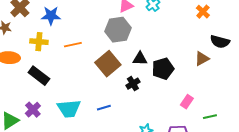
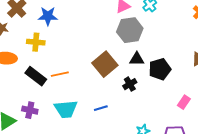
gray hexagon: (118, 30) -> (130, 30), moved
orange line: (73, 45) -> (60, 74), moved
purple cross: (33, 110) -> (30, 110), turned -35

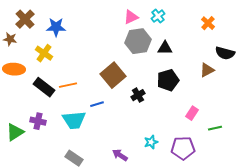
yellow cross: (36, 42) -> (44, 53), turned 30
black triangle: (137, 59) -> (165, 48), moved
blue line: (101, 108) -> (97, 104), moved

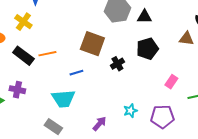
brown triangle: (207, 70) -> (186, 39), turned 35
brown square: (113, 75) -> (92, 44), turned -30
cyan trapezoid: (74, 120) -> (63, 99), moved
purple arrow: (120, 155) -> (99, 124), turned 98

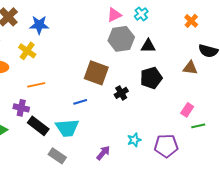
orange line: (47, 54) -> (36, 85), moved
black rectangle: (23, 56) -> (38, 126), moved
pink rectangle: (171, 82) -> (187, 110), moved
purple cross: (17, 90) -> (21, 108), moved

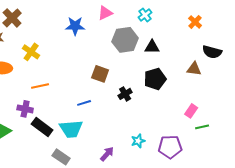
pink triangle: (114, 15) -> (105, 13), moved
blue star: (39, 25) -> (75, 26), moved
brown square: (96, 73) -> (100, 74), size x0.7

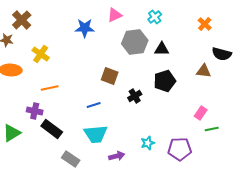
cyan trapezoid: (71, 129) -> (96, 134), moved
purple arrow: (107, 154) -> (117, 156), turned 35

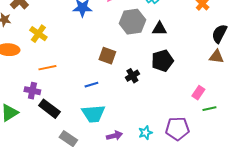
black semicircle: (222, 54) -> (219, 34), turned 102
brown triangle: (204, 71) -> (216, 57), moved
cyan star: (148, 143) -> (145, 133), moved

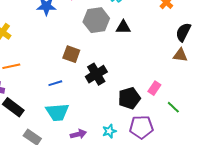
black pentagon: (162, 61) -> (129, 98), moved
black cross: (132, 76) -> (96, 74), size x1.5
pink rectangle: (198, 93) -> (154, 88), moved
green line: (209, 109) -> (173, 107), turned 56

